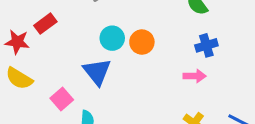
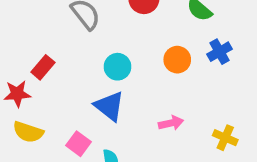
orange circle: (142, 42) -> (177, 60), moved
pink arrow: (195, 76) -> (171, 123), moved

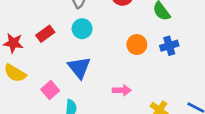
red rectangle: (43, 67) -> (45, 34), moved
cyan circle: (117, 67) -> (82, 29), moved

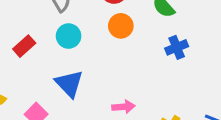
orange circle: (137, 45) -> (121, 26), moved

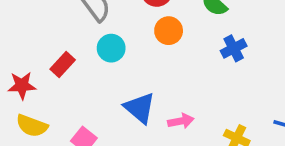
blue triangle: (69, 84) -> (140, 108), moved

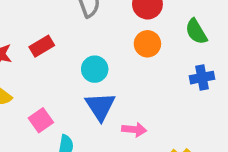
cyan circle: (111, 48) -> (95, 69), moved

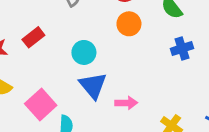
pink square: (41, 120) -> (41, 104), size x1.4

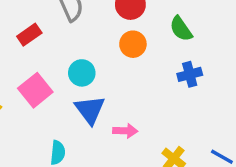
red rectangle: (33, 37) -> (29, 35), moved
pink square: (41, 104) -> (35, 90), moved

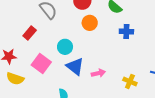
blue cross: (190, 74) -> (126, 31), turned 32

